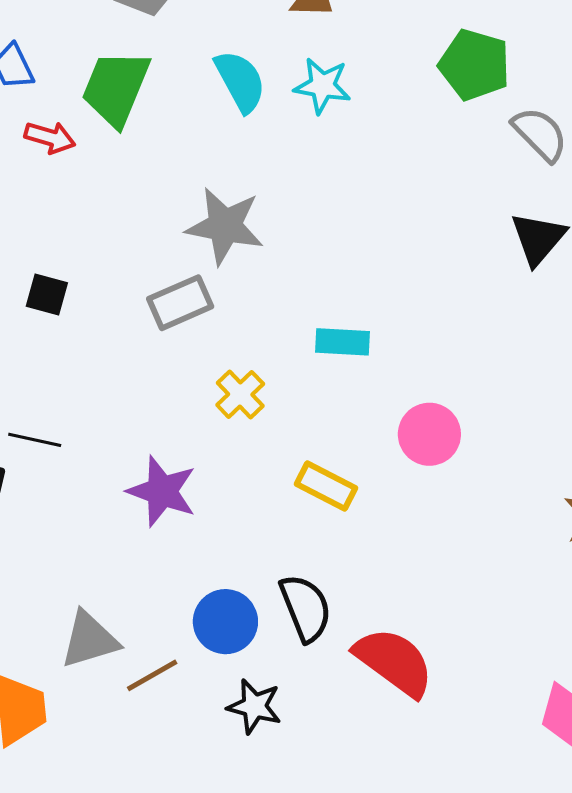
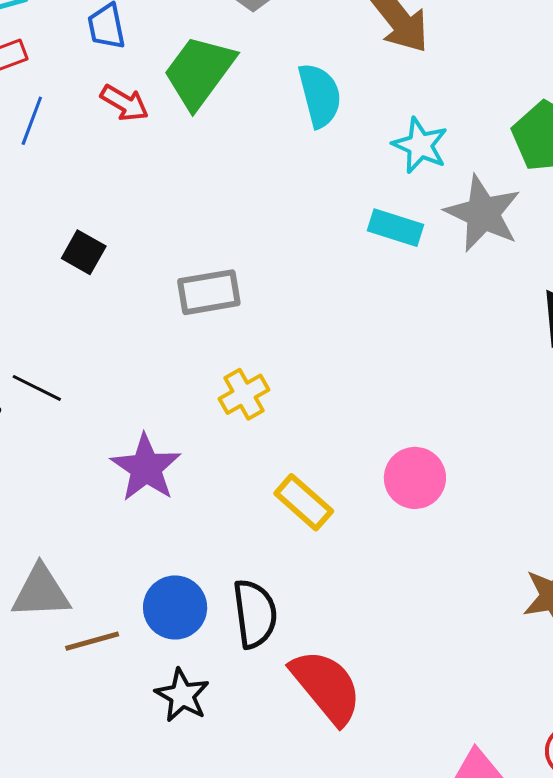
cyan star: (322, 86) -> (420, 145), moved
gray star: (225, 226) -> (483, 213), moved
cyan rectangle: (343, 342) -> (396, 228), moved

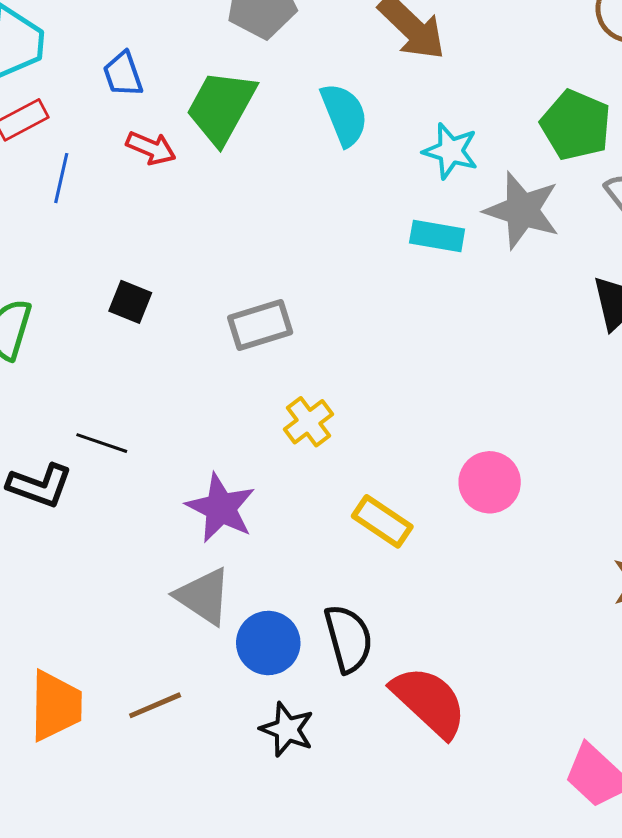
gray triangle: (41, 592) -> (203, 596), moved, turned 44
brown line: (92, 641) -> (155, 705), moved

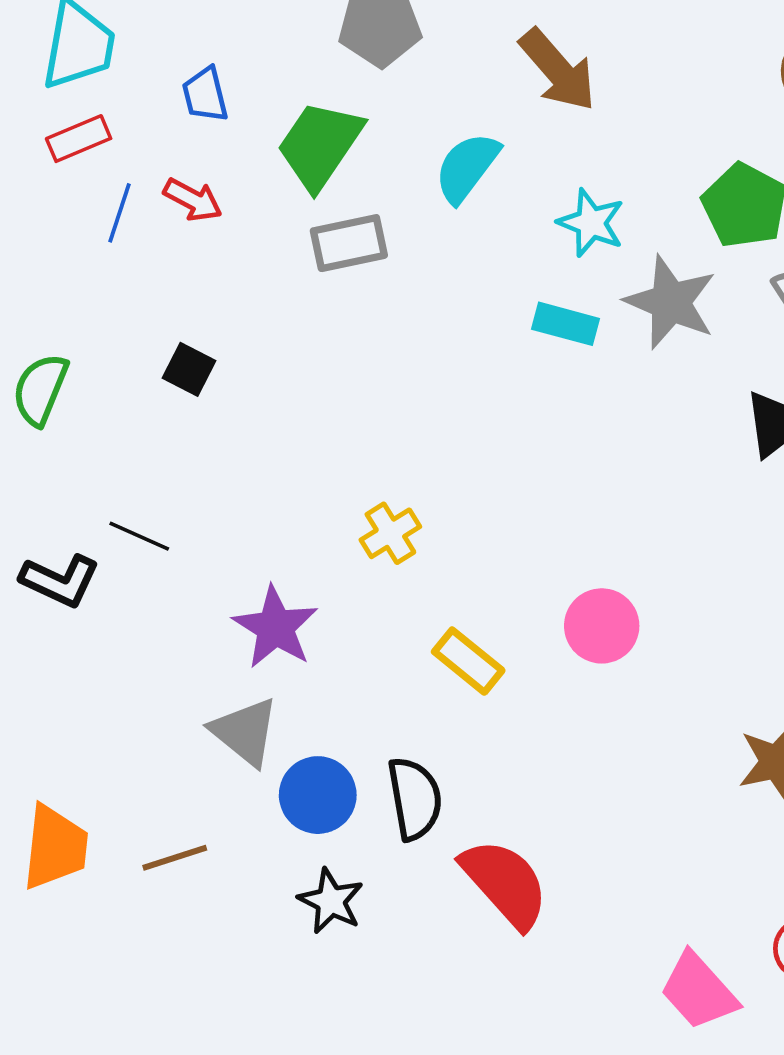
cyan semicircle: (344, 114) -> (467, 167), turned -126
red arrow: (151, 148) -> (193, 200), moved
gray rectangle: (260, 325) -> (349, 243), moved

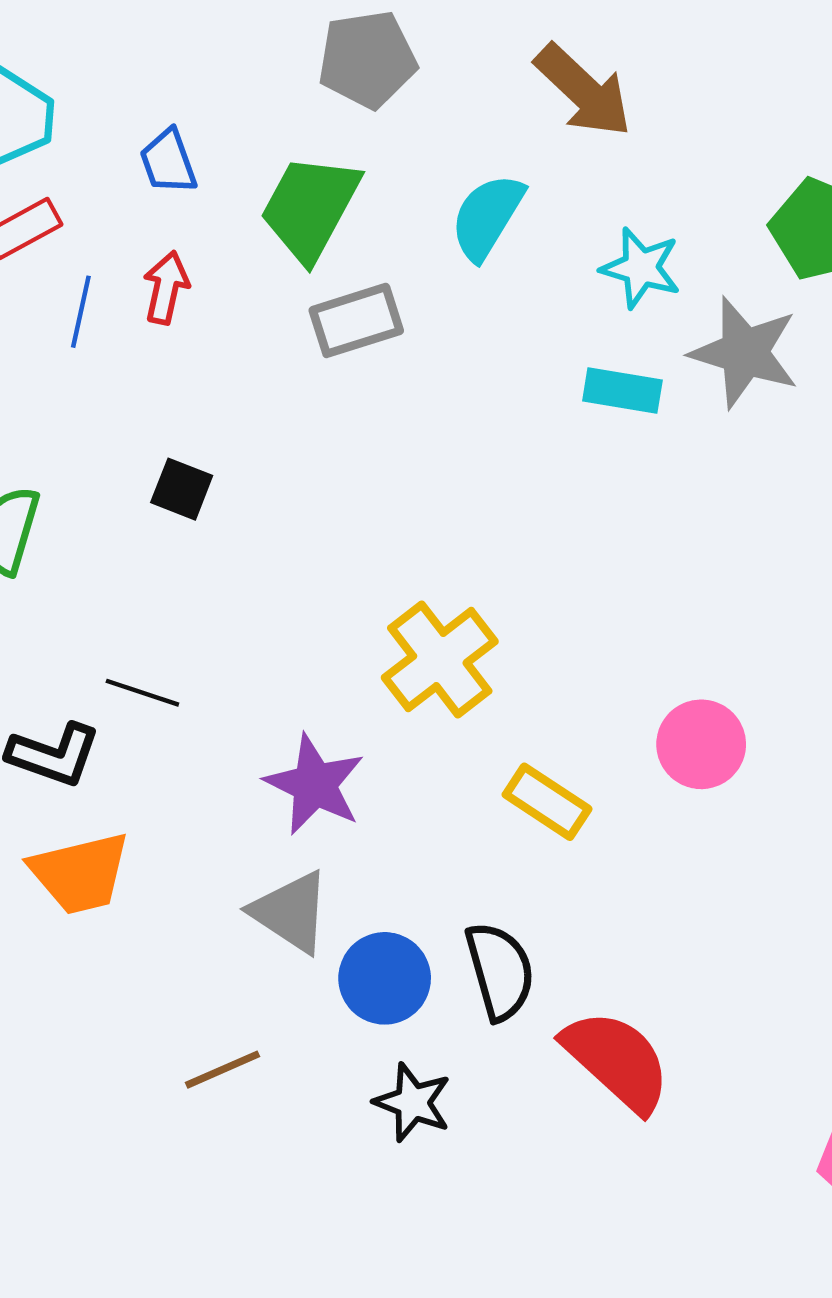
red arrow: (193, 200) -> (166, 288), turned -100
yellow cross: (390, 533) -> (440, 659), size x1.6
orange trapezoid: (55, 847) -> (80, 873), moved, turned 76

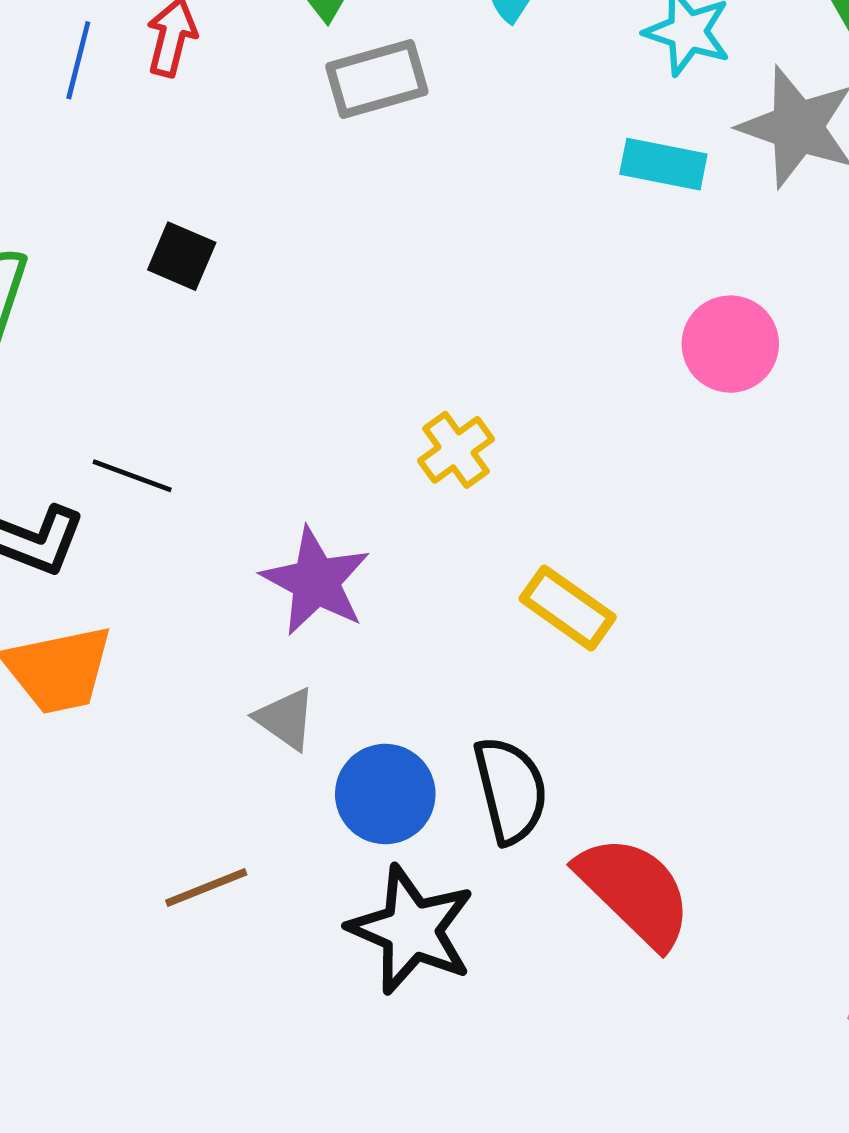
yellow cross: (440, 659) -> (456, 450), size x0.6
pink circle: (701, 744) -> (730, 344), moved
gray triangle: (291, 912) -> (286, 719), size x0.7
black star: (413, 1102) -> (411, 930), size x1.5

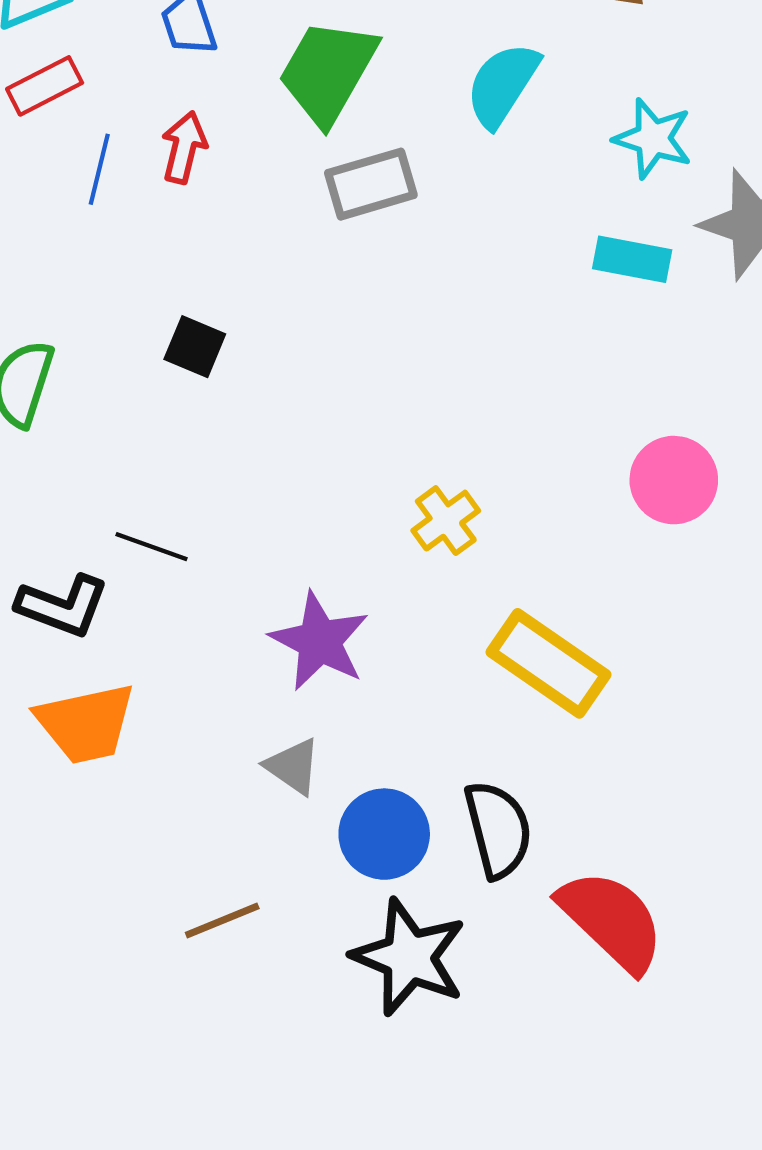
pink circle: (730, 344) -> (674, 480), moved
yellow rectangle: (568, 608) -> (549, 663), size x1.4

